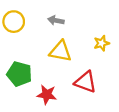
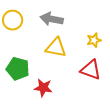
gray arrow: (56, 20) -> (52, 19), size x1.5
red triangle: (86, 82) -> (91, 70), moved

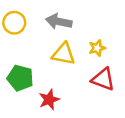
yellow star: (94, 40) -> (97, 48), moved
red star: (43, 88) -> (49, 100), turned -30

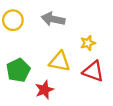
yellow triangle: (64, 54) -> (60, 61), moved
green pentagon: (20, 78) -> (18, 70), turned 30

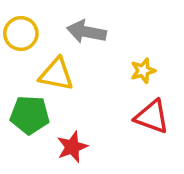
yellow triangle: (60, 61) -> (56, 74), moved
green pentagon: (18, 70) -> (30, 115), turned 30

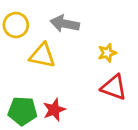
green pentagon: (30, 115) -> (22, 111), moved

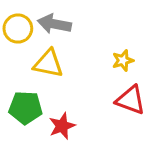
gray arrow: (65, 24) -> (54, 24), moved
green pentagon: (22, 111) -> (25, 108), moved

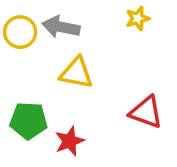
yellow star: (123, 60) -> (138, 18), moved
yellow triangle: (48, 64) -> (76, 73), moved

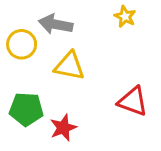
yellow star: (138, 18) -> (125, 17), turned -30
yellow circle: (20, 32) -> (22, 44), moved

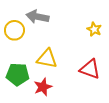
yellow star: (125, 17) -> (94, 29), moved
yellow triangle: (69, 66) -> (47, 59), moved

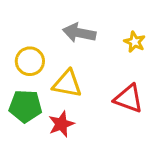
gray arrow: (38, 17) -> (79, 33), moved
yellow circle: (14, 30) -> (30, 61), moved

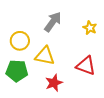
gray arrow: (79, 33) -> (53, 22), turned 115
red star: (61, 124) -> (54, 83), moved

